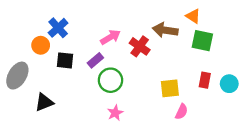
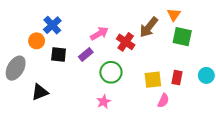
orange triangle: (193, 16) -> (174, 15), turned 32
brown arrow: (165, 30) -> (149, 27), turned -60
green circle: (110, 80) -> (111, 72), moved
red rectangle: (205, 80) -> (177, 78), moved

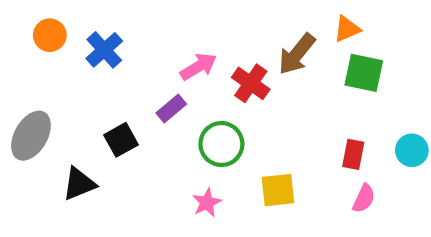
orange triangle: (174, 15) -> (347, 29), turned 32
orange circle: (37, 41) -> (50, 35), moved
black square: (59, 54) -> (121, 140), moved, turned -35
yellow square: (153, 80) -> (278, 190), moved
pink semicircle: (163, 101) -> (364, 198), moved

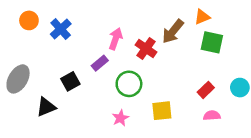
pink arrow: (198, 67) -> (116, 39), turned -40
red rectangle: (353, 154) -> (206, 90), turned 35
pink semicircle: (364, 198) -> (212, 116), turned -119

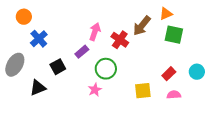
blue cross: (61, 29) -> (39, 39), moved
yellow square: (162, 111) -> (143, 91), moved
pink star: (120, 118) -> (95, 90), moved

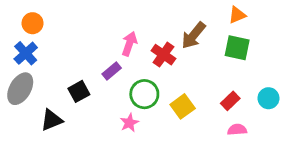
orange triangle: (166, 14) -> (237, 15), moved
blue cross: (39, 39) -> (26, 53), moved
yellow square: (143, 91) -> (183, 106), moved, turned -30

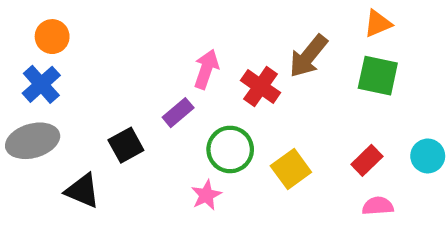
gray ellipse: (20, 89) -> (33, 141), turned 44
black triangle: (52, 120) -> (83, 191), turned 45

